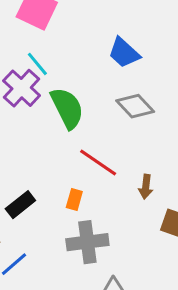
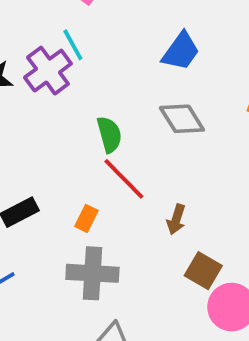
blue trapezoid: (124, 53) -> (181, 51), turned -108
green semicircle: (67, 108) -> (109, 134), moved, size x0.7

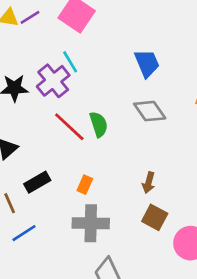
blue trapezoid: (181, 51) -> (147, 63), turned -56
red line: (124, 179) -> (69, 127), moved
brown square: (203, 271) -> (155, 217), moved

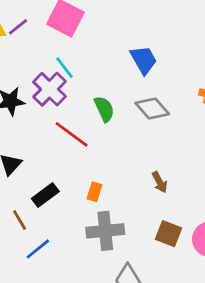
green semicircle: (99, 124) -> (104, 109), moved
brown arrow: (149, 183) -> (160, 182), turned -36
brown square: (155, 217) -> (168, 234), moved

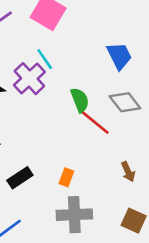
red line: (72, 134) -> (94, 122), moved

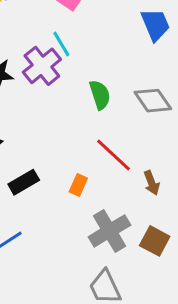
blue trapezoid: (119, 56) -> (155, 25), moved
red line: (94, 122) -> (113, 155), moved
gray cross: (74, 215) -> (109, 231), moved, turned -32

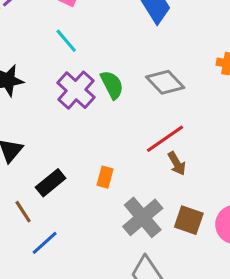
purple cross: (42, 66) -> (76, 90), moved
red line: (113, 155) -> (165, 139), moved, turned -69

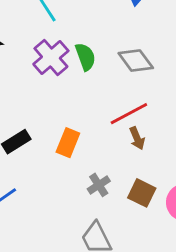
orange rectangle: (105, 177) -> (68, 143), size x1.4
gray cross: (143, 217) -> (99, 185), size x0.6

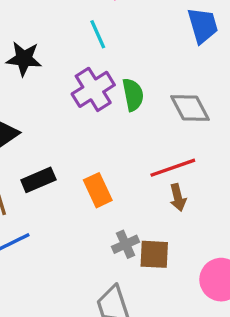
orange rectangle: (68, 143) -> (98, 190), turned -56
brown square: (142, 193) -> (154, 254), moved, turned -32

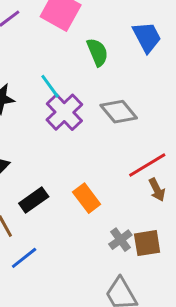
cyan line: (98, 34) -> (50, 86), moved
green semicircle: (133, 95) -> (97, 52), moved
gray diamond: (190, 108) -> (119, 112), moved

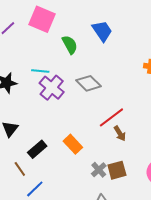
cyan line: (50, 86) -> (40, 71), turned -42

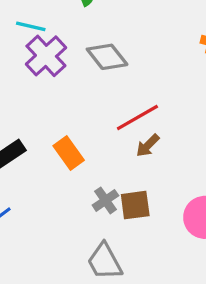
brown arrow: (120, 133) -> (148, 145), turned 70

